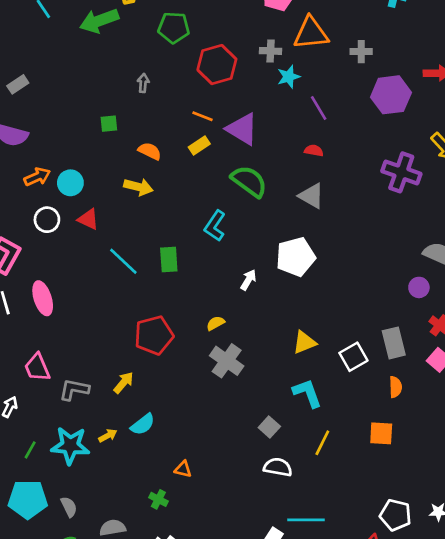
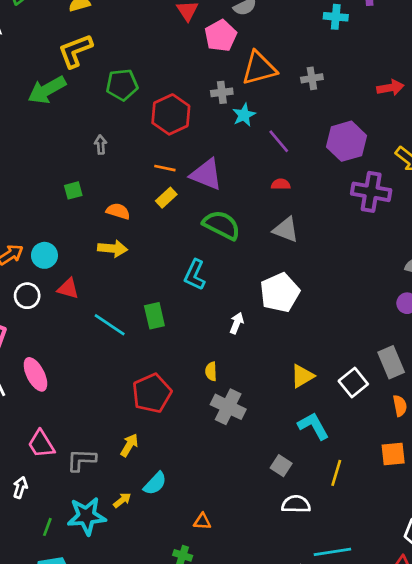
purple hexagon: (391, 95) -> (346, 141), moved
yellow semicircle: (215, 323) -> (211, 371), turned -54

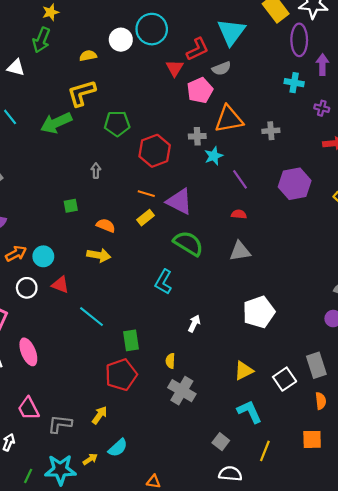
purple cross: (371, 192) -> (322, 108), moved, size x0.5
gray triangle: (286, 230) -> (240, 251), turned -35
white pentagon: (280, 293) -> (259, 312), moved
green rectangle: (154, 316) -> (131, 340), moved

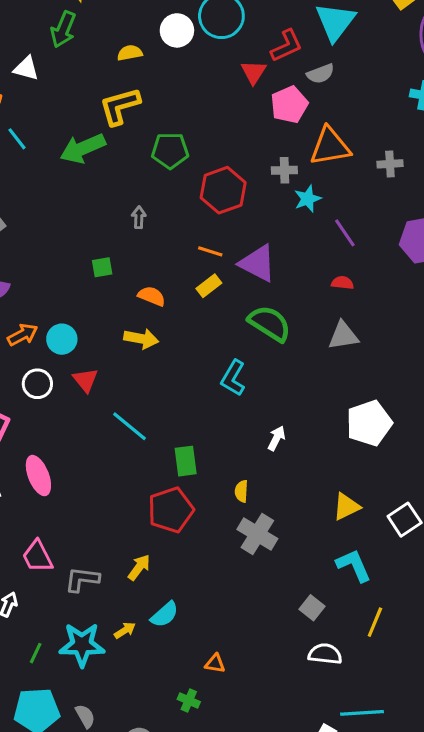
red triangle: (60, 285) -> (85, 380), turned 30

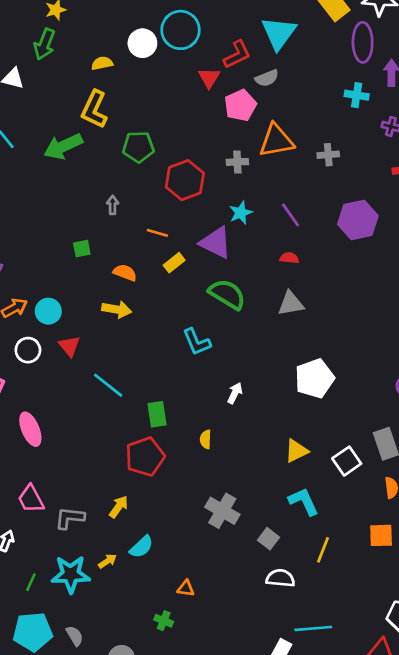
yellow L-shape: (120, 106) -> (94, 109), turned -48
cyan star: (308, 199) -> (241, 213), moved
orange line: (210, 251) -> (157, 233), moved
cyan L-shape: (233, 378) -> (197, 342), turned -52
gray cross: (257, 534) -> (222, 511), moved

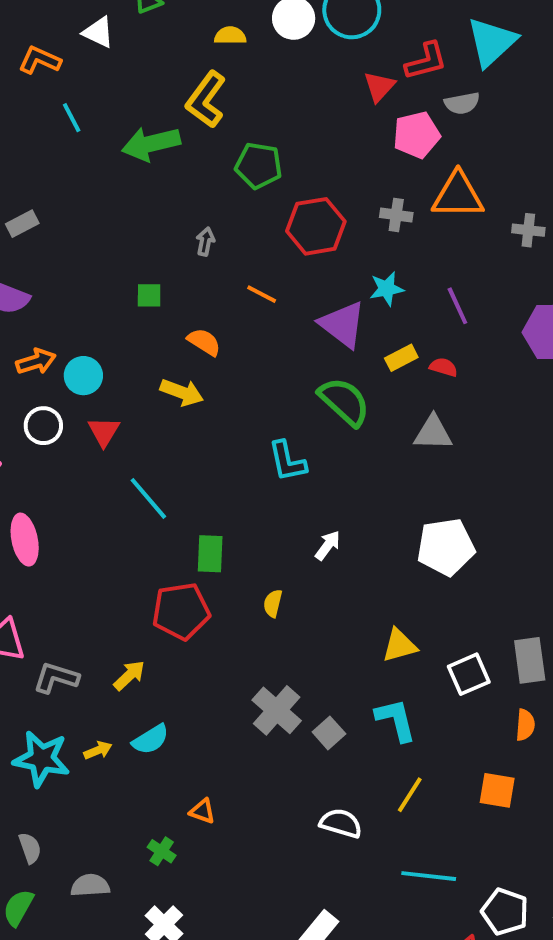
yellow rectangle: (174, 263) -> (401, 358), moved
gray square: (268, 539) -> (329, 733), moved
cyan line: (313, 628) -> (429, 876), moved

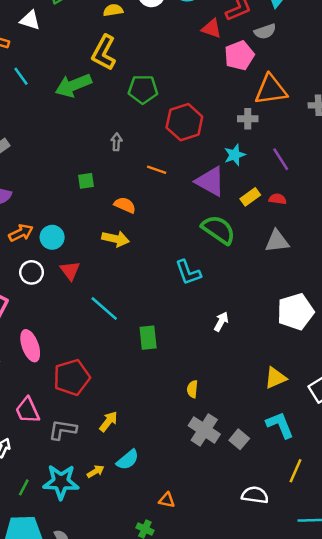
red triangle: (379, 87) -> (212, 29), turned -45
gray cross: (396, 215) -> (248, 119), moved
yellow semicircle: (273, 603) -> (192, 389), moved
red pentagon: (181, 611) -> (72, 377), moved

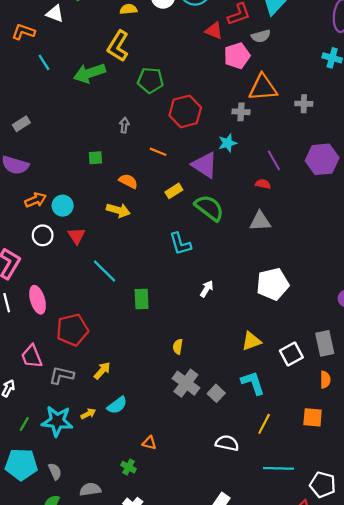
purple line: (281, 159) -> (274, 160), moved
yellow rectangle: (250, 197) -> (174, 191), moved

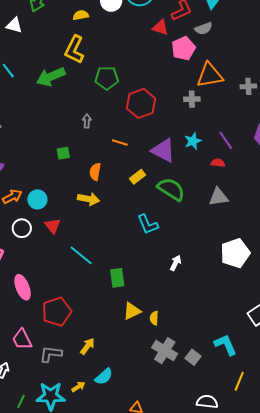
cyan star: (228, 143) -> (193, 141), moved
orange semicircle: (128, 181) -> (95, 172), turned -102
yellow triangle: (251, 341) -> (132, 311), moved

